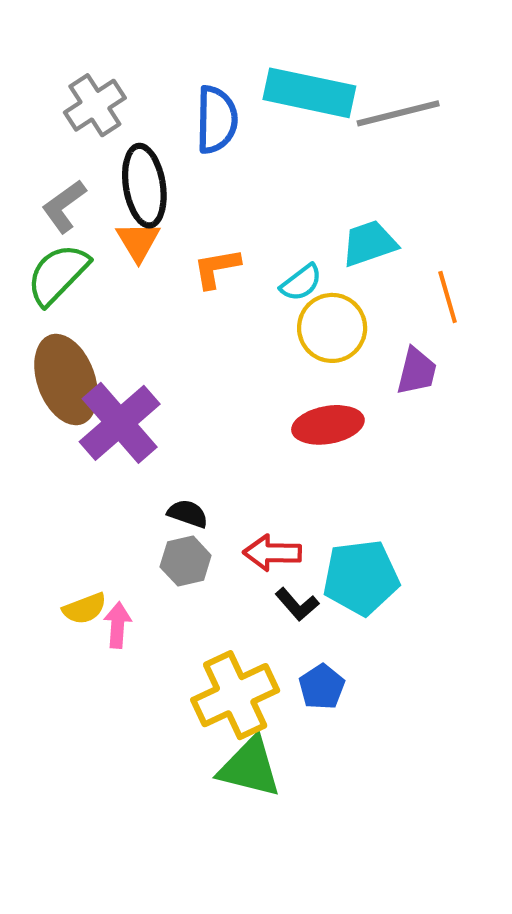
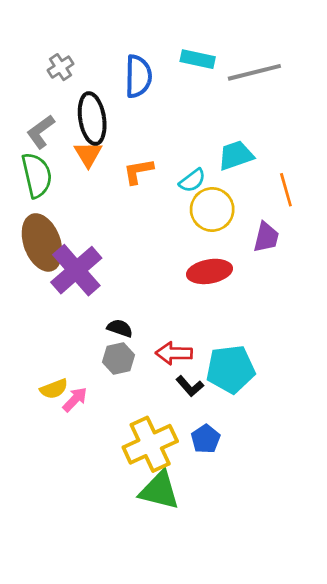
cyan rectangle: (309, 93) -> (198, 59), size x0.6
gray cross: (95, 105) -> (60, 67), size x0.7
green semicircle: (58, 274) -> (37, 175), turned 123
pink arrow: (118, 625) -> (75, 399), turned 40

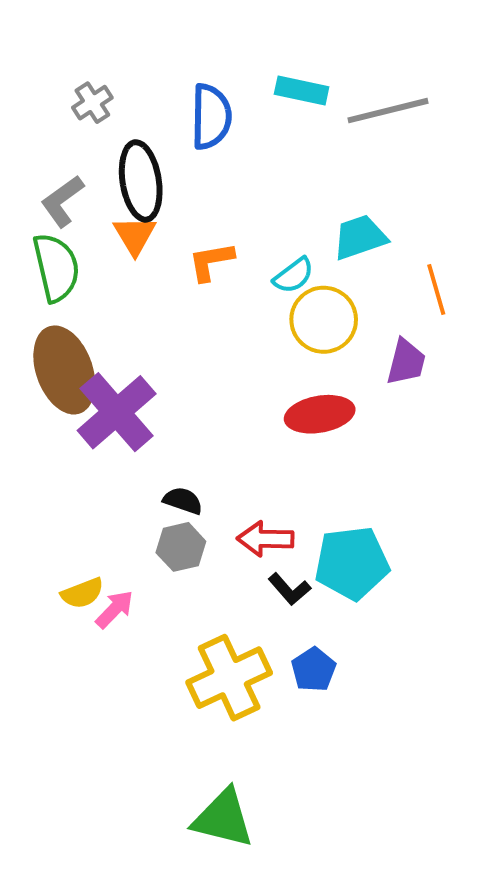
green triangle: (159, 490) -> (223, 818), moved

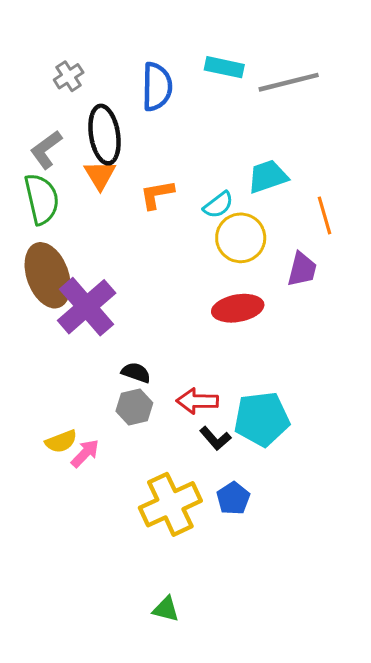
green triangle: (223, 818) -> (166, 609), size x0.6

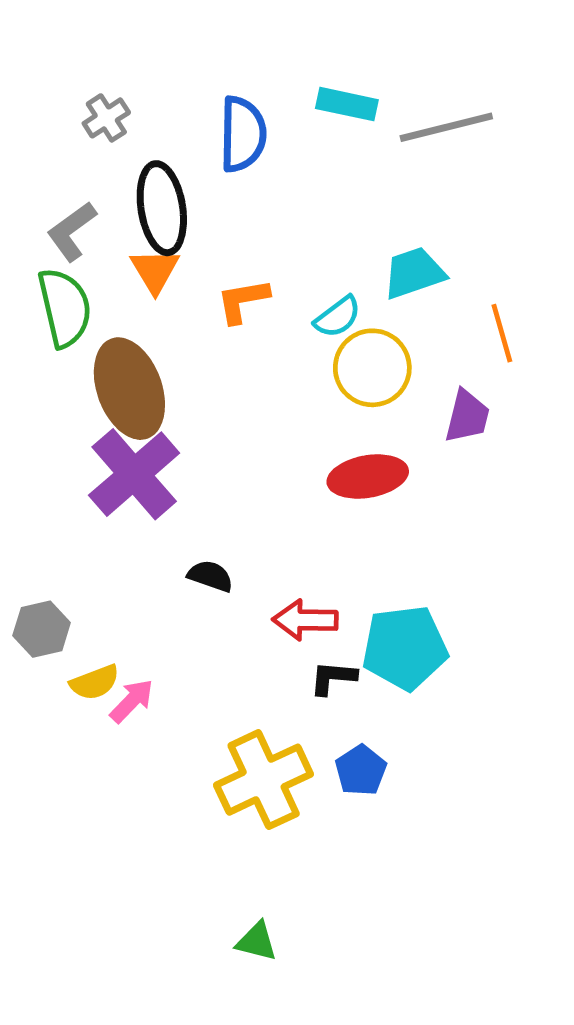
brown ellipse: (48, 275) -> (129, 389), moved
gray hexagon: (134, 407) -> (42, 629), moved
black L-shape: (215, 438) -> (333, 678), turned 136

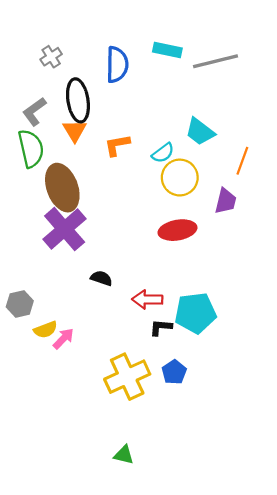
cyan trapezoid: (414, 273) -> (200, 132), turned -124
orange line: (502, 333) -> (242, 161), turned 36

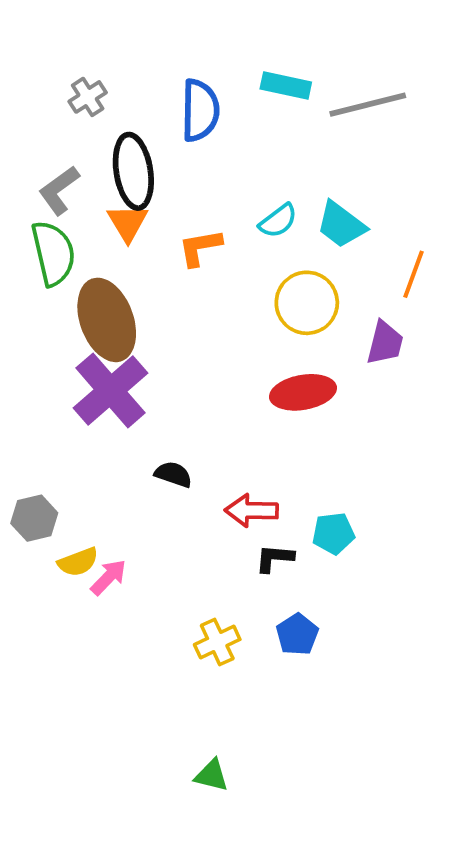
cyan semicircle: (163, 153) -> (278, 221), moved
cyan pentagon: (195, 313) -> (333, 533), size x0.6
yellow cross: (127, 377) -> (217, 642), size x0.6

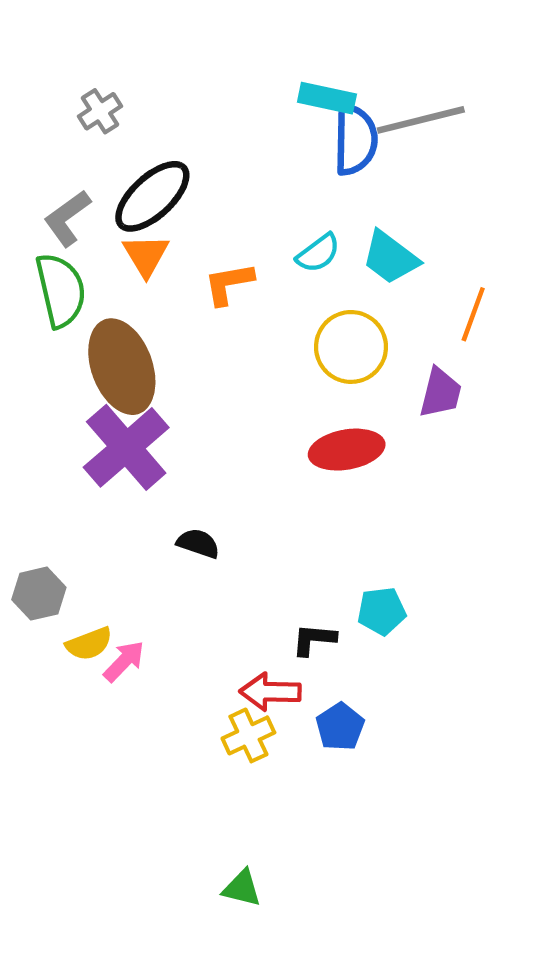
blue semicircle: (200, 110) -> (355, 140), moved
black ellipse: (133, 171) -> (152, 196), turned 56
red arrow: (252, 511) -> (270, 692), moved

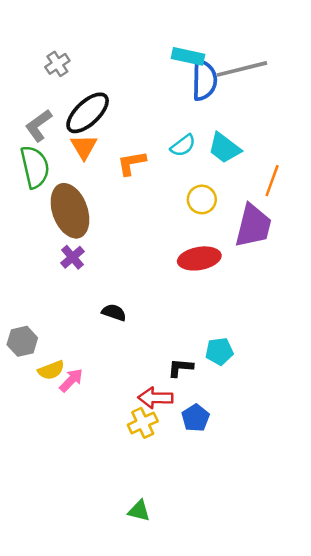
yellow circle: (351, 347) -> (202, 199), size x0.7
purple trapezoid: (440, 393) -> (253, 226), size x1.5
purple cross: (126, 447) -> (72, 257), size x0.5

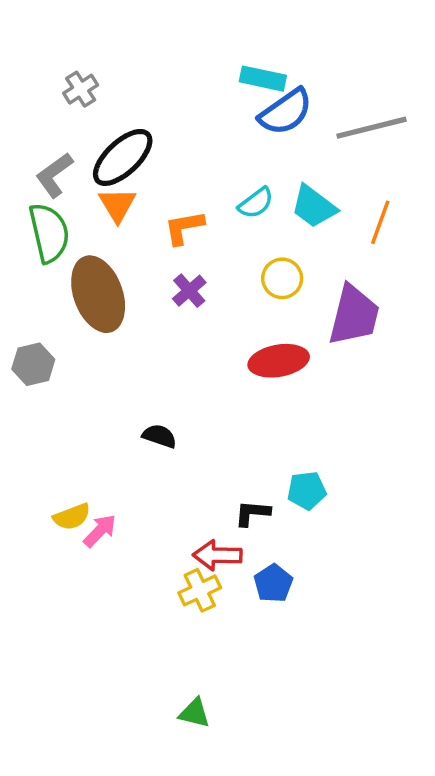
gray line: (242, 69) -> (372, 128), moved
blue semicircle: (204, 80) -> (286, 112), turned 54
orange line: (272, 181) -> (380, 222), moved
purple cross: (72, 257) -> (189, 291), moved
gray hexagon: (22, 341) -> (33, 364), moved

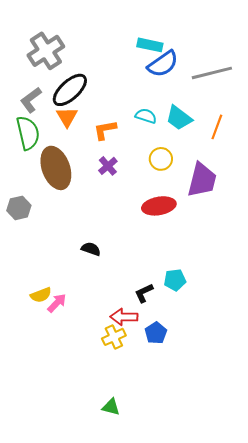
gray cross: (81, 89) -> (46, 51), size x1.8
cyan semicircle: (256, 203) -> (146, 116), turned -125
black L-shape: (252, 513) -> (144, 293), turned -30

